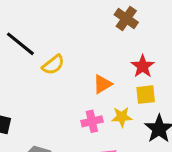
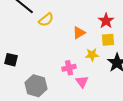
pink cross: (92, 121) -> (69, 68), moved

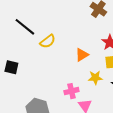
black square: (11, 60) -> (11, 67), moved

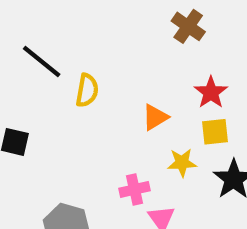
yellow semicircle: (48, 41) -> (87, 90), turned -42

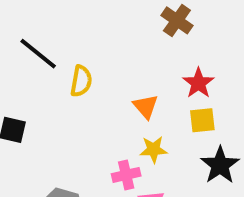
orange triangle: (155, 117) -> (146, 106), turned -40
yellow star: (182, 163) -> (153, 150), moved

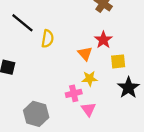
red star: (198, 83) -> (103, 40), moved

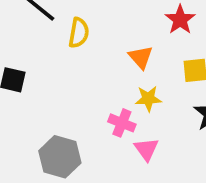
red star: (103, 40) -> (180, 20), moved
pink cross: (74, 93) -> (122, 123), turned 35

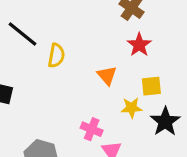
yellow star: (148, 99) -> (131, 108), moved

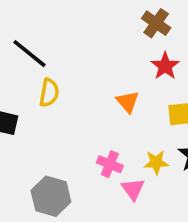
yellow semicircle: (56, 56) -> (49, 93), moved
yellow star: (131, 108) -> (156, 162), moved

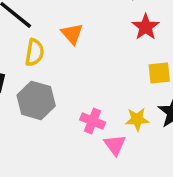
orange triangle: (128, 102) -> (72, 34), moved
gray hexagon: (51, 196) -> (36, 100), moved

